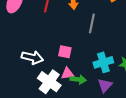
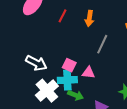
cyan cross: (103, 62) -> (67, 80), moved
pink triangle: (67, 74) -> (88, 73), moved

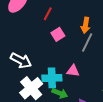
orange arrow: (89, 18) -> (85, 25), moved
pink square: (69, 65) -> (58, 34), moved, turned 32

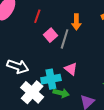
gray line: (87, 43) -> (65, 39), moved
pink triangle: (73, 71) -> (71, 69), turned 40

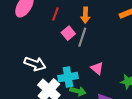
orange arrow: (76, 22) -> (85, 15), moved
pink triangle: (71, 69) -> (97, 68), moved

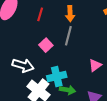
pink square: (68, 33) -> (46, 45), moved
pink triangle: (97, 68) -> (95, 65), moved, turned 48

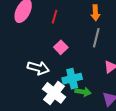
orange arrow: (70, 14) -> (95, 13), moved
gray line: (68, 36) -> (96, 38), moved

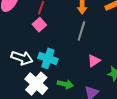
pink square: (61, 47) -> (39, 25), moved
cyan cross: (72, 79) -> (48, 58), moved, turned 30

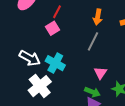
pink triangle: (94, 61) -> (100, 73), turned -32
green arrow: (65, 84) -> (92, 92), moved

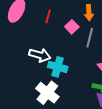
pink square: (52, 28) -> (72, 27), moved
white arrow: (30, 58) -> (40, 55), moved

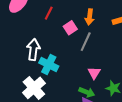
white arrow: (40, 55) -> (33, 50), turned -110

